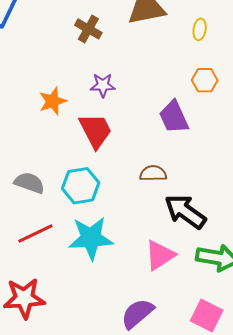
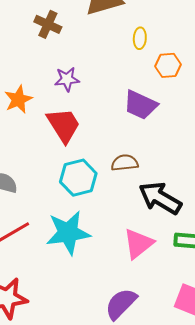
yellow ellipse: (200, 29) -> (140, 38), moved
purple trapezoid: (174, 117) -> (140, 105), turned -36
cyan hexagon: (81, 186) -> (78, 178), moved

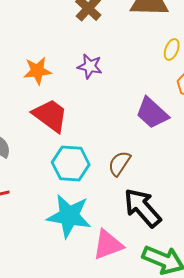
red trapezoid: (64, 125) -> (50, 116), moved, turned -39
brown semicircle: (125, 163) -> (119, 163), turned -68
cyan star: (68, 233) -> (69, 216), moved

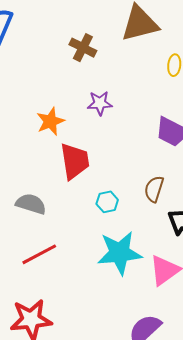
red trapezoid: (50, 116) -> (75, 161), turned 60
cyan hexagon: (71, 163) -> (107, 202), size x0.6

